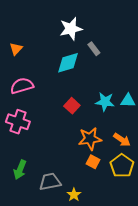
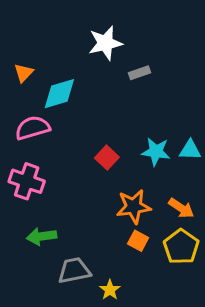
gray rectangle: (94, 49) -> (140, 73), turned -72
cyan diamond: (68, 63) -> (59, 94), moved
green arrow: (20, 170) -> (41, 236), moved, turned 60

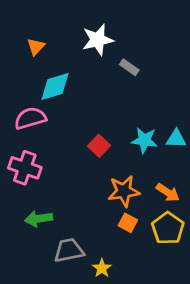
orange triangle: (24, 73) -> (36, 47), moved
gray rectangle: (140, 73) -> (129, 67), turned 54

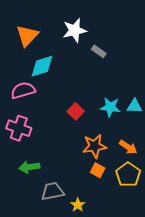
orange triangle: (36, 47) -> (27, 36), size x1.6

